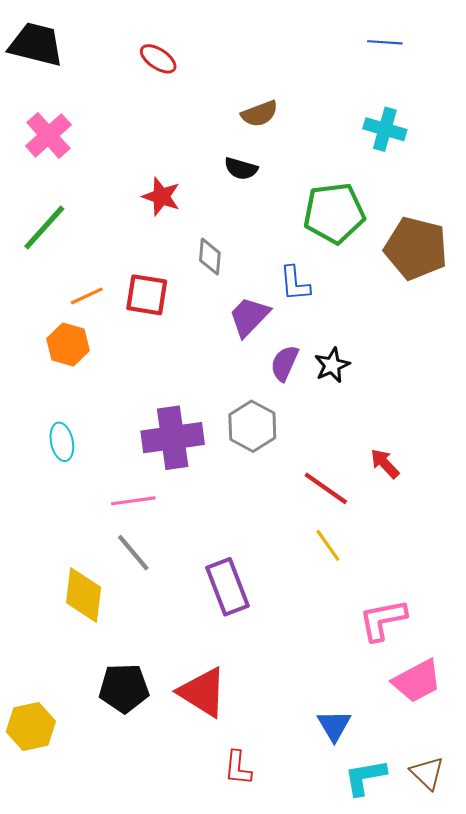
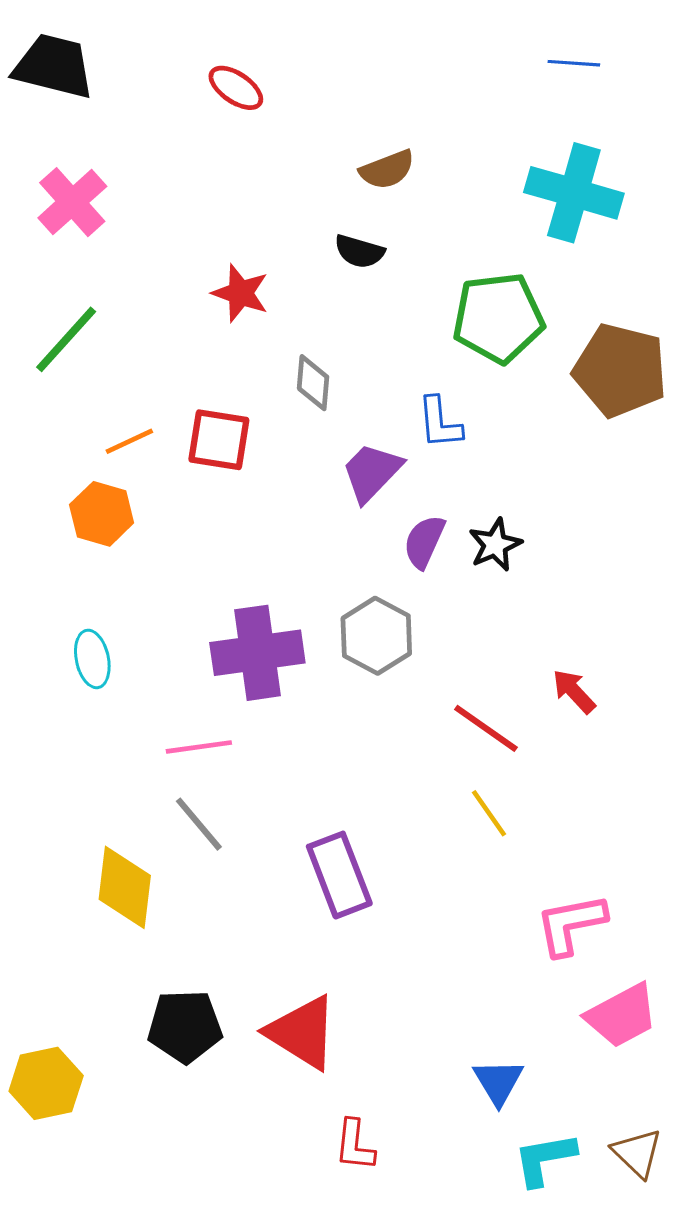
cyan cross: (385, 129) -> (574, 193), size x1.5

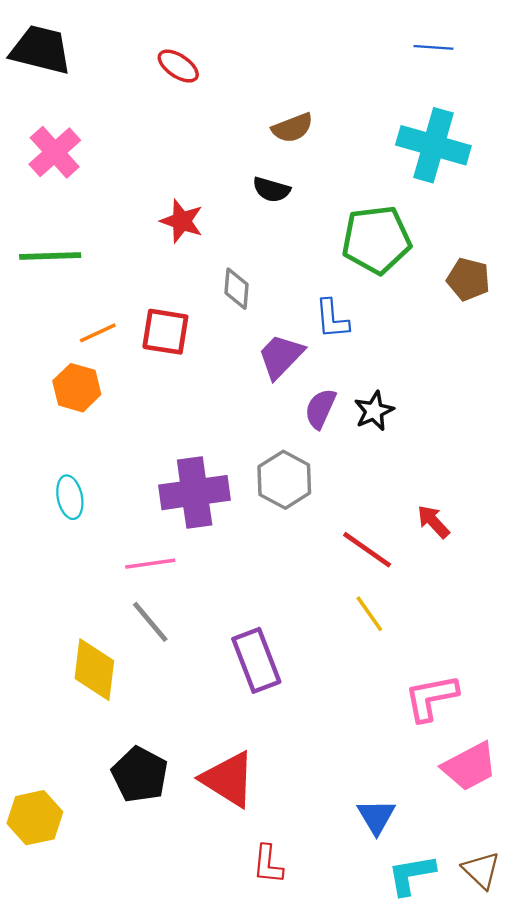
green line: (66, 339) -> (50, 256), turned 46
brown pentagon: (620, 370) -> (468, 279), size x0.6
black pentagon: (185, 1026) -> (140, 775), turned 30

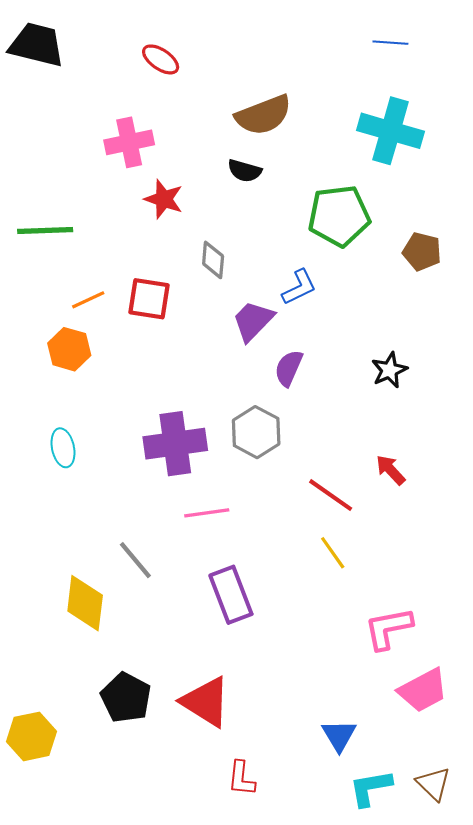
brown semicircle: (292, 128) -> (263, 115), size x1.5
pink cross: (55, 152) -> (129, 142), moved, turned 30
blue L-shape: (332, 319) -> (299, 287), turned -111
black star: (374, 411) -> (389, 370), moved
pink line: (150, 564) -> (207, 513), moved

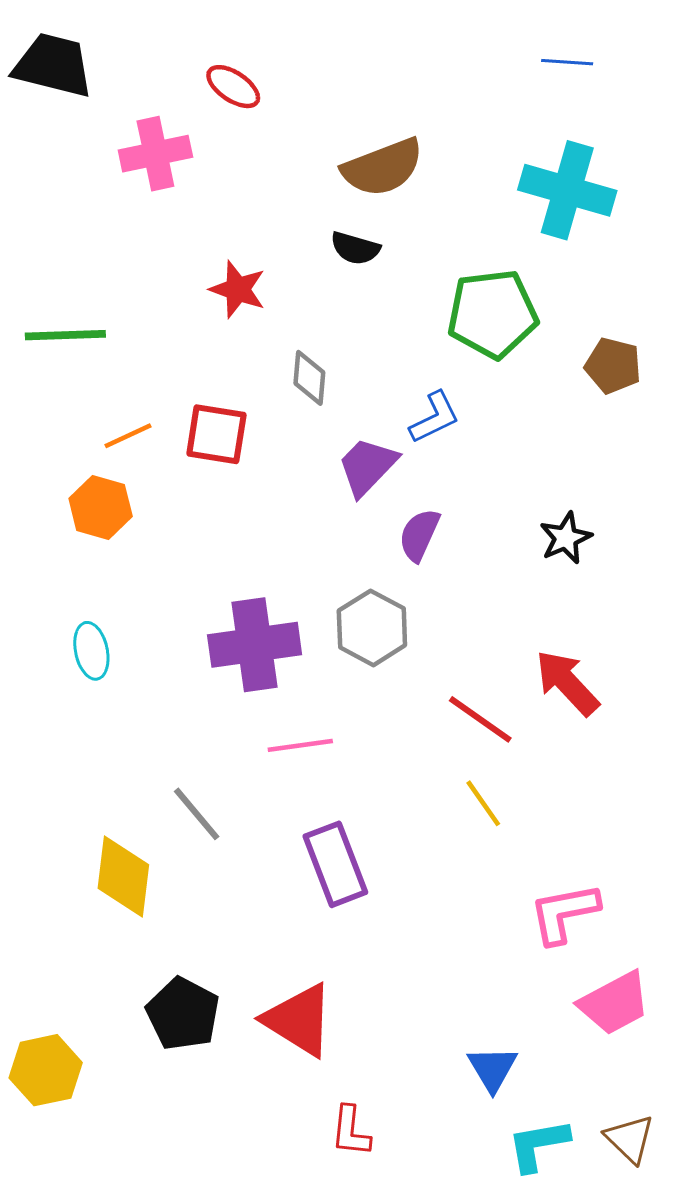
pink cross: (129, 142) -> (155, 154), moved
red arrow: (390, 470) -> (567, 683), size x1.5

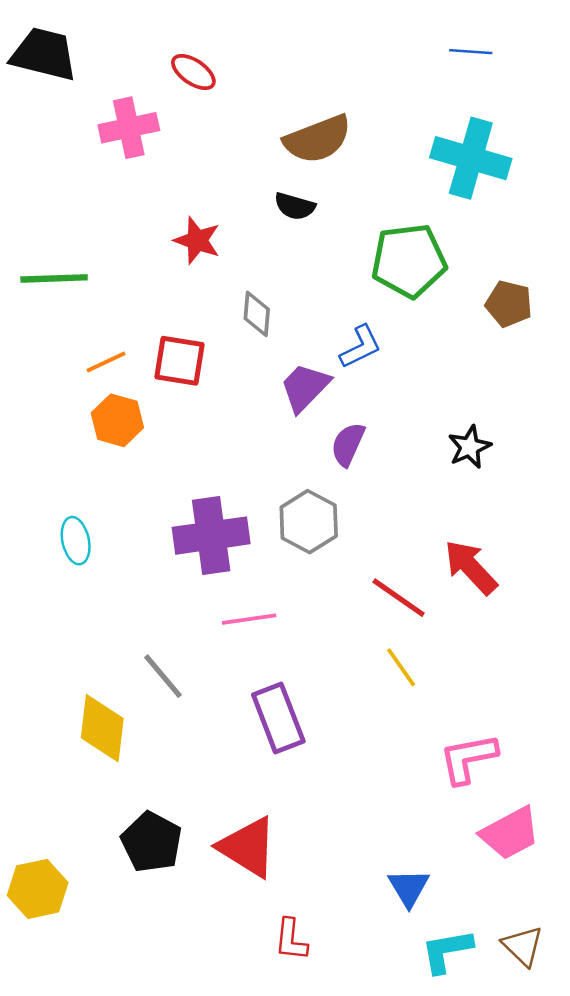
orange hexagon: (101, 507) -> (117, 420), moved

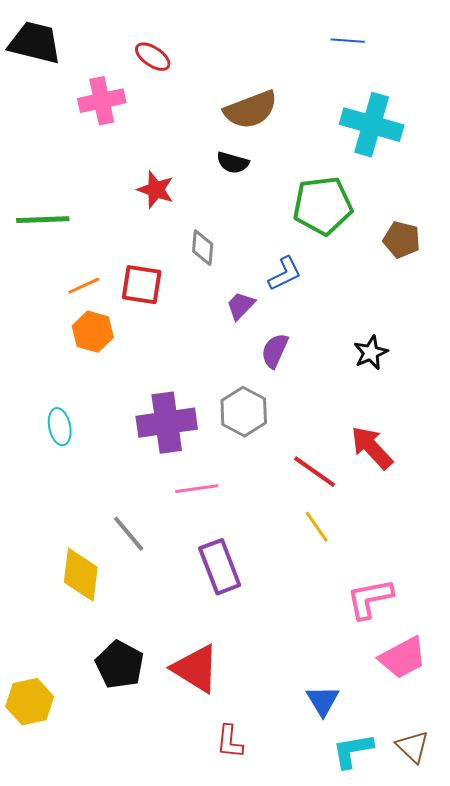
blue line: (471, 52) -> (348, 41), moved
purple trapezoid: (305, 387) -> (241, 306), size x0.7

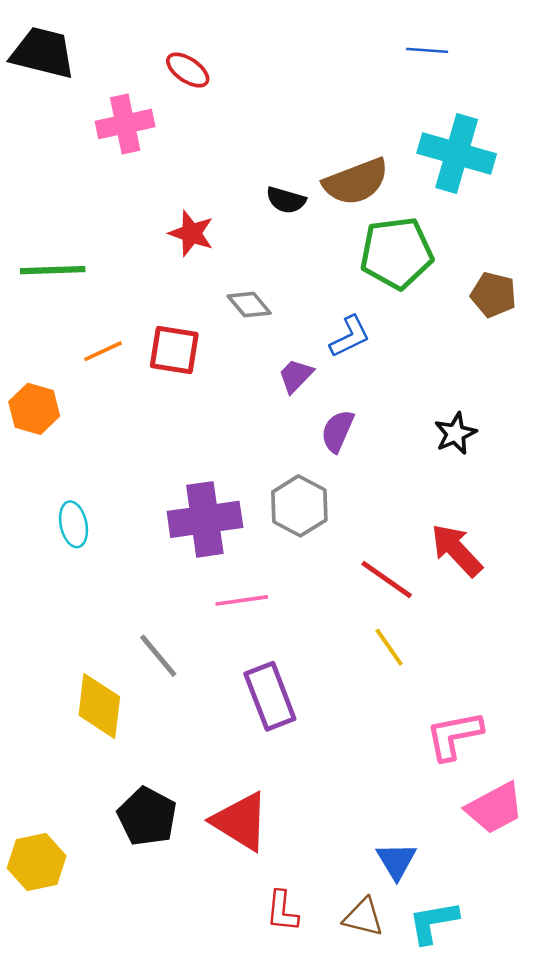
brown semicircle: (251, 110) -> (356, 182), moved
gray diamond: (203, 248) -> (249, 305), turned -45
orange hexagon: (93, 332) -> (34, 409), moved
brown triangle: (413, 747) -> (363, 917), moved, turned -30

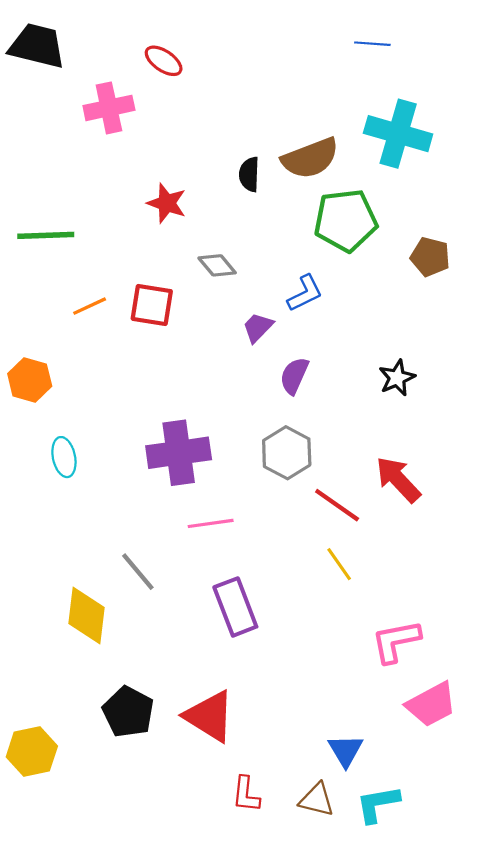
black semicircle: (286, 200) -> (249, 174), turned 76
orange hexagon: (34, 409) -> (30, 380), moved
gray hexagon: (299, 506) -> (287, 453), moved

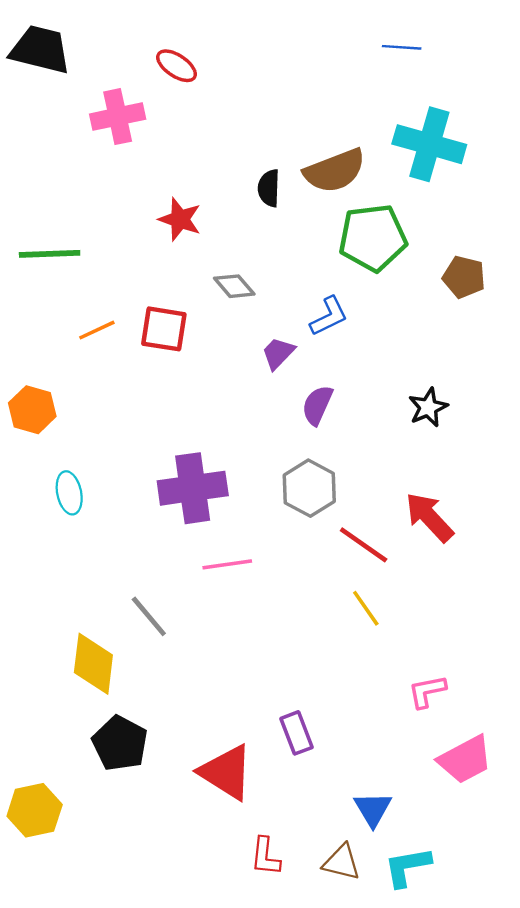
purple rectangle: (235, 607) -> (297, 733), moved, size x0.7
pink L-shape: (396, 641) -> (427, 691), size x0.7
black pentagon: (128, 712) -> (120, 743), moved

